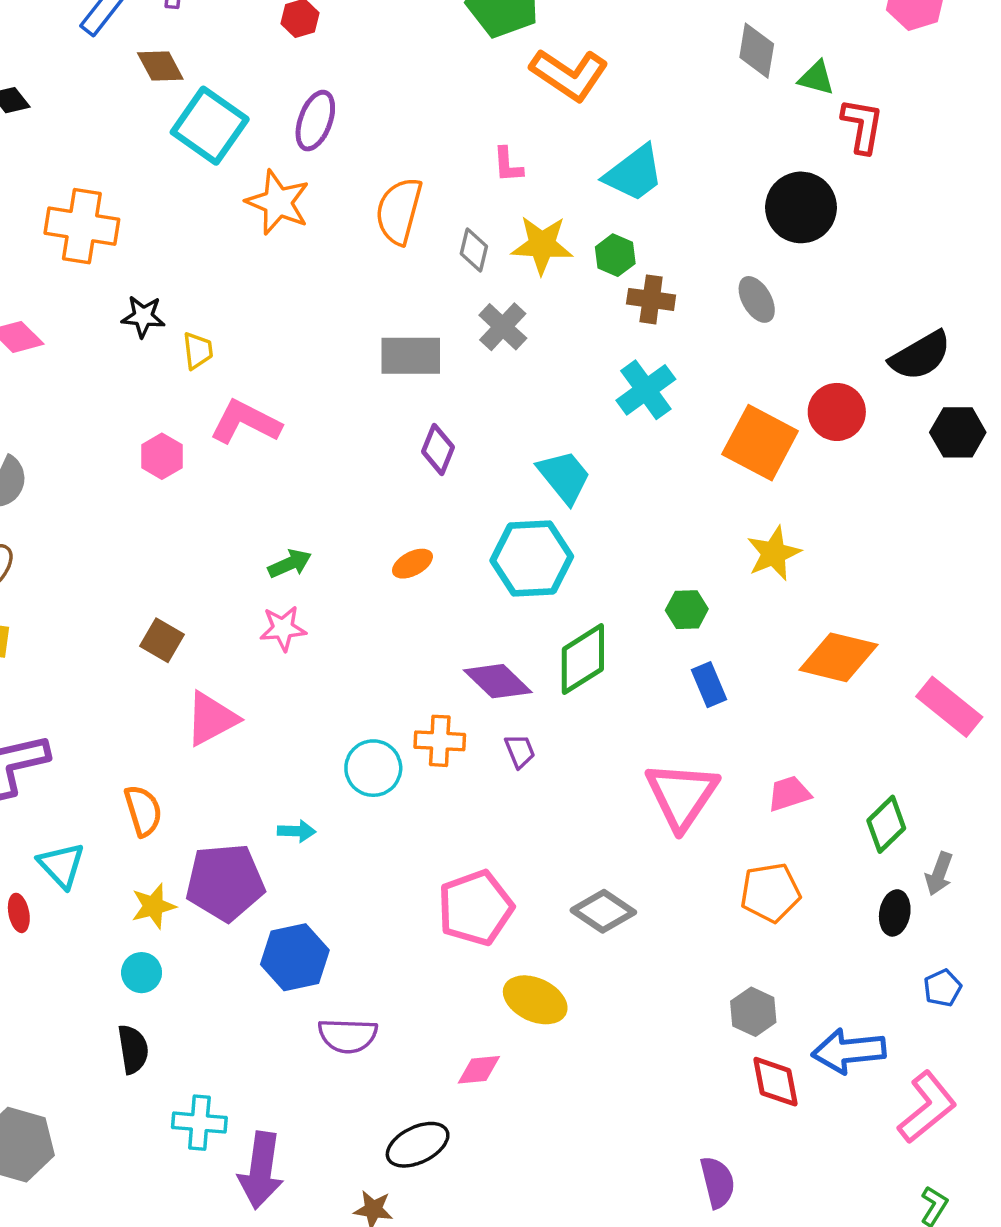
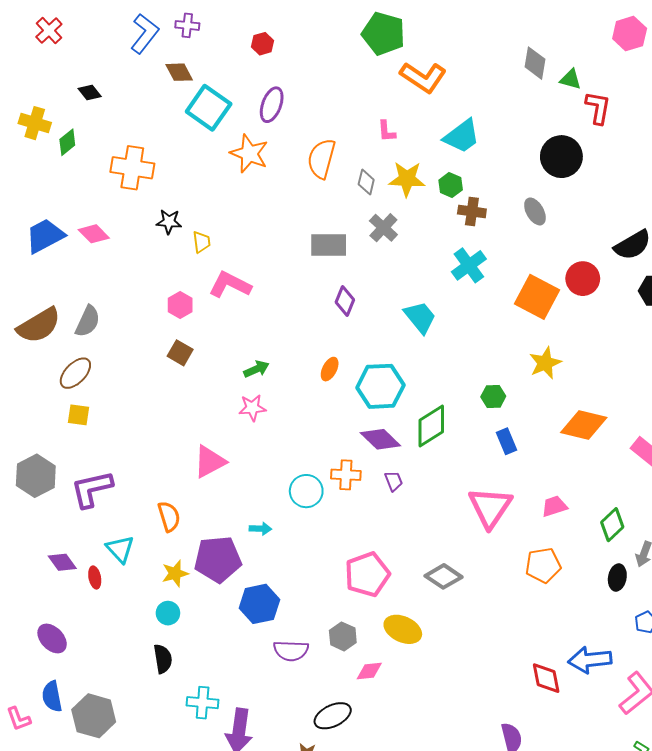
cyan hexagon: (532, 558) -> (380, 386), moved
orange ellipse: (412, 564) -> (330, 369), turned -35
brown square: (162, 640) -> (180, 353), moved
gray hexagon: (753, 1012) -> (343, 636), moved

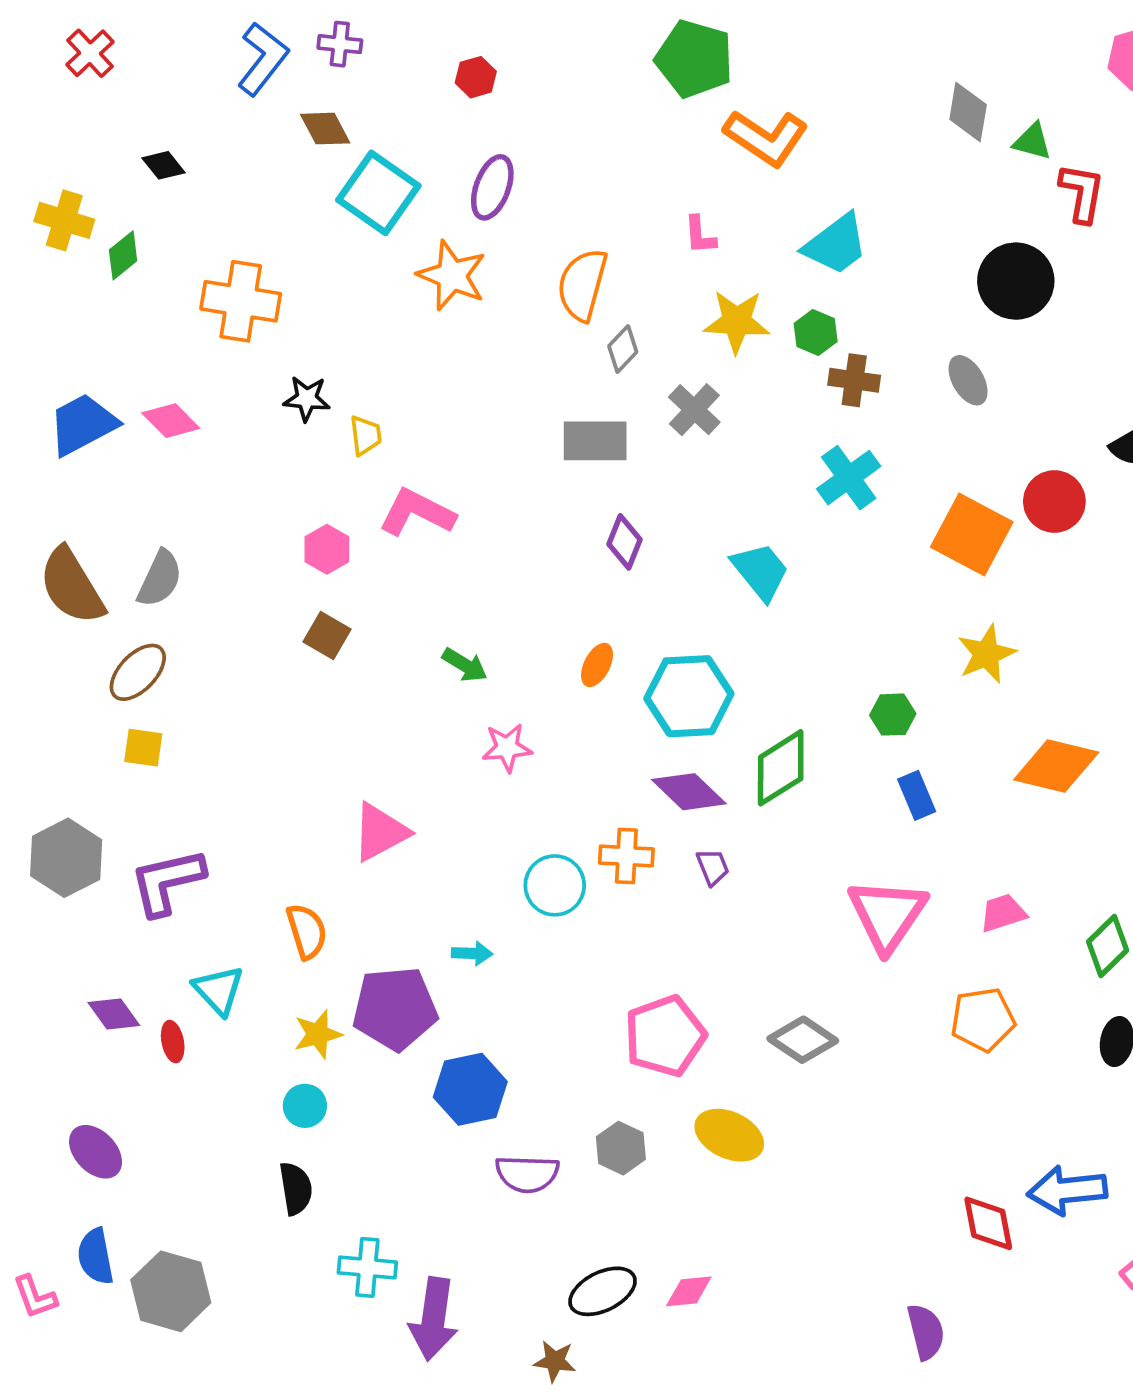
gray diamond: (366, 182) -> (623, 349), moved, turned 30
brown semicircle: (39, 325) -> (72, 586), turned 90
green arrow: (256, 369) -> (465, 665), turned 55
pink star: (252, 408) -> (507, 748), moved
pink diamond: (369, 671) -> (689, 1291), moved

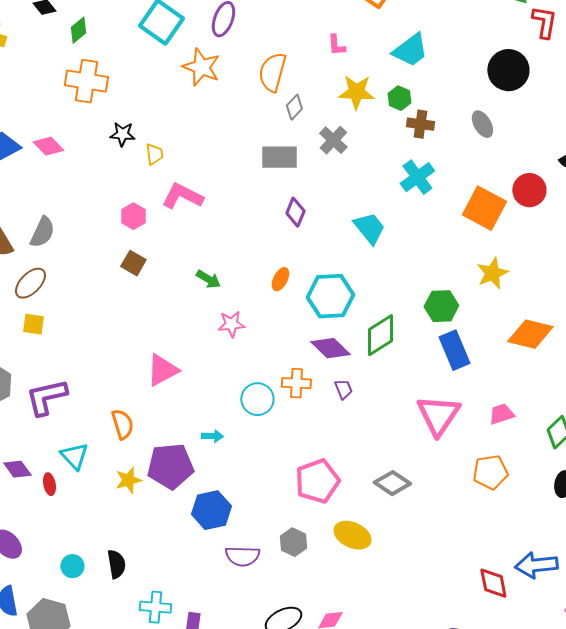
green diamond: (123, 255) -> (78, 30), moved
green hexagon: (893, 715) -> (441, 306), size x1.4
blue rectangle: (917, 795) -> (454, 350), size x1.5
cyan circle: (305, 1106) -> (72, 566), moved

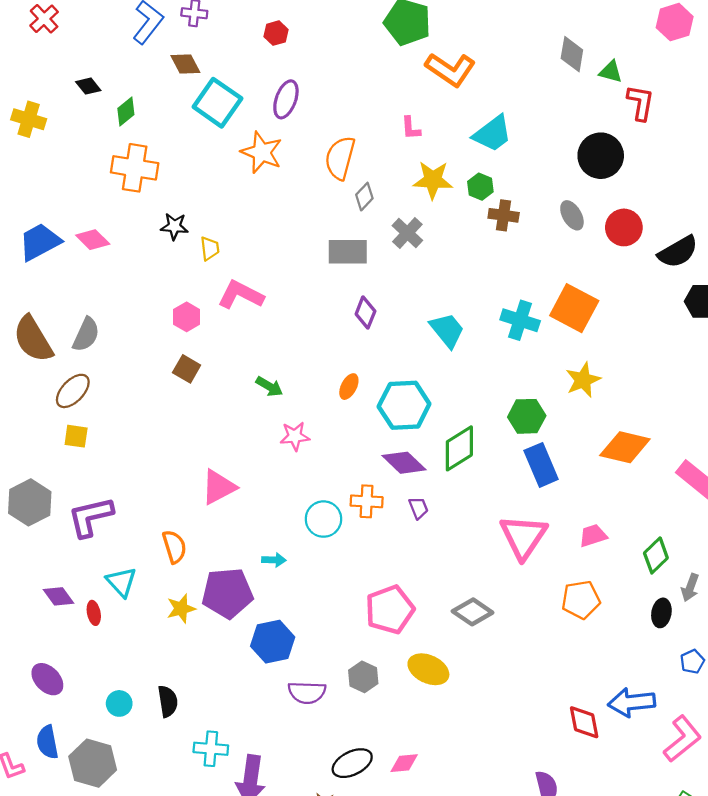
cyan cross: (417, 177) -> (520, 320), moved, turned -36
red circle: (529, 190) -> (624, 227), moved

